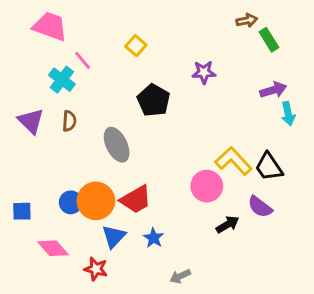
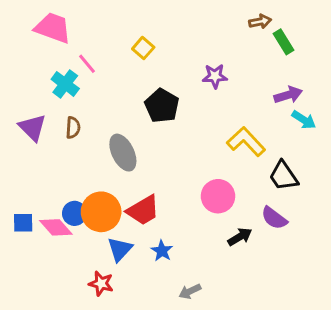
cyan arrow: (288, 114) -> (304, 120), turned -45
yellow L-shape: (233, 161) -> (246, 142), moved
pink diamond: (53, 248) -> (56, 227), moved

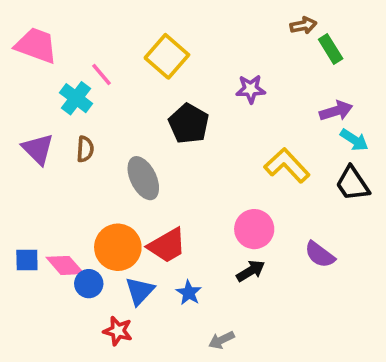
pink trapezoid: (53, 28) -> (36, 45), moved
yellow square: (143, 48) -> (167, 56), size x1.6
black trapezoid: (283, 176) -> (352, 184), moved
blue circle: (75, 213) -> (89, 284), moved
black arrow: (240, 237) -> (251, 271), moved

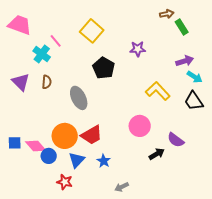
black arrow: (251, 271) -> (157, 154), moved

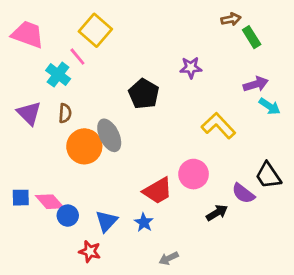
yellow square: (92, 31) -> (95, 30), moved
black trapezoid: (194, 101) -> (268, 175), moved
red trapezoid: (92, 135) -> (158, 191), moved
orange circle: (65, 136) -> (84, 146), moved

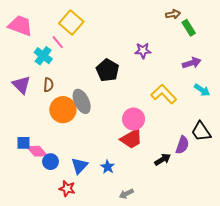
cyan arrow: (270, 106) -> (202, 90), moved
pink circle: (194, 174) -> (134, 119), moved
red trapezoid: (158, 191) -> (131, 139), moved
purple semicircle: (243, 193) -> (182, 145), turned -108
blue square: (21, 198) -> (23, 143), moved

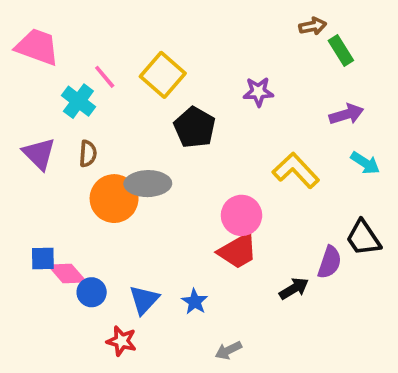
yellow square: (71, 22) -> (163, 75), moved
gray ellipse: (82, 101) -> (148, 184), turned -65

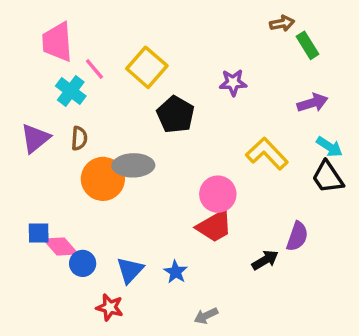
pink trapezoid: (37, 47) -> (57, 42), moved, turned -114
purple triangle: (39, 154) -> (35, 138), turned 36
black trapezoid: (363, 238) -> (328, 177), moved

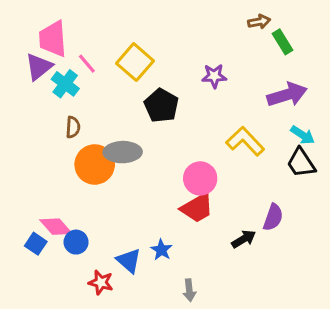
purple arrow: (312, 103) -> (287, 95), size x1.4
purple triangle: (35, 138) -> (39, 67), moved
blue square: (39, 233) -> (36, 244), moved, turned 35
blue triangle: (130, 270) -> (129, 261), moved, turned -32
gray arrow: (206, 316) -> (189, 290), turned -70

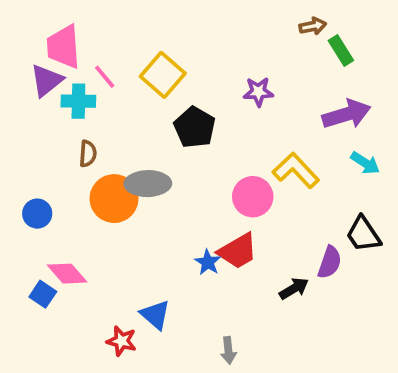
cyan cross: (65, 84) -> (78, 101), turned -36
black trapezoid: (301, 163) -> (363, 234), moved
pink circle: (200, 178) -> (253, 197), moved
blue circle: (76, 242) -> (37, 214), moved
blue star: (161, 250) -> (208, 262), moved

